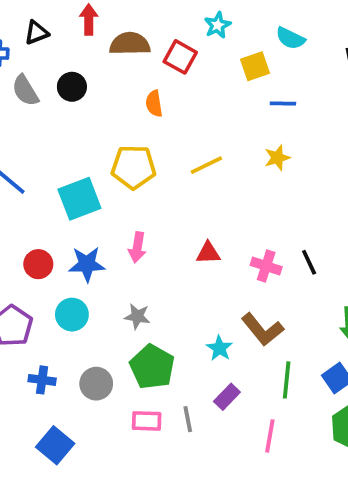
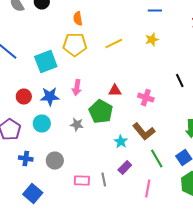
orange semicircle: (154, 104) -> (78, 19), moved
black line: (309, 262) -> (180, 81), moved
green pentagon: (152, 367) -> (101, 112), moved
green line: (287, 380) -> (157, 159), turned -36

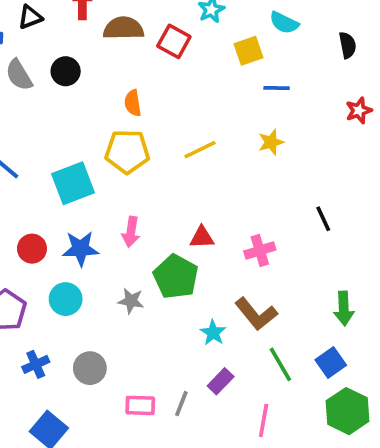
pink cross: (146, 98) -> (260, 250), turned -35
blue cross: (26, 159) -> (36, 364), turned -32
gray line: (104, 180) -> (181, 404), turned 32

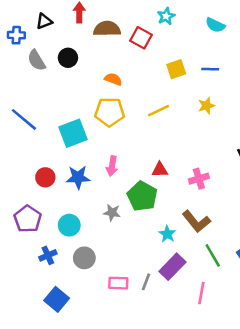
yellow square: (249, 51) -> (176, 69), moved
orange semicircle: (133, 103) -> (113, 79), turned 120
cyan circle: (66, 299) -> (69, 225), moved
purple rectangle: (221, 381) -> (172, 267), size x1.5

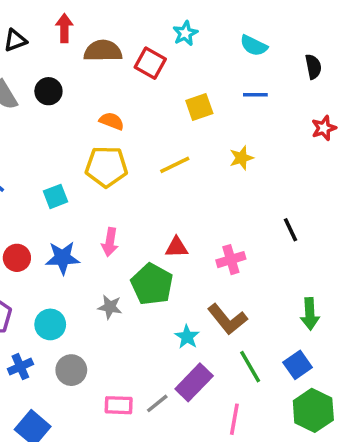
blue line: (210, 69) -> (255, 95), moved
cyan square: (73, 133) -> (55, 196), size x0.6
gray line: (146, 282) -> (157, 403), turned 30

